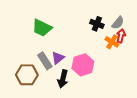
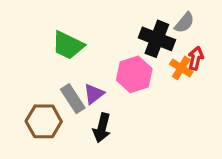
gray semicircle: (118, 23) -> (184, 23), moved
black cross: (97, 24) -> (157, 39), size x1.5
pink hexagon: (83, 65) -> (134, 74), moved

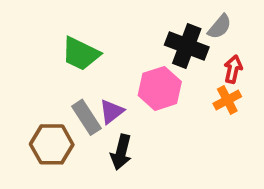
orange cross: (181, 68) -> (227, 100), moved, turned 30

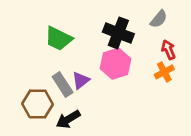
black cross: (187, 46) -> (118, 33), moved
red arrow: (233, 69) -> (168, 50), turned -36
black arrow: (121, 152) -> (68, 119), moved, turned 45

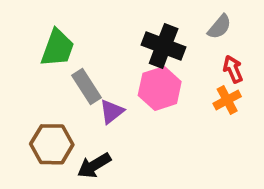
green trapezoid: (58, 39) -> (58, 48), moved, turned -96
gray rectangle: (63, 84) -> (86, 87), moved

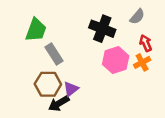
pink hexagon: (160, 88) -> (116, 60), moved
purple triangle: (112, 112) -> (71, 89), moved
brown hexagon: (52, 144) -> (48, 84), moved

